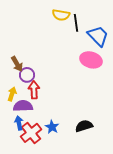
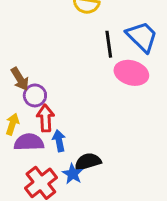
black line: (76, 23) -> (109, 44), moved
blue arrow: (19, 123) -> (59, 141), moved
black semicircle: (84, 126) -> (88, 162), moved

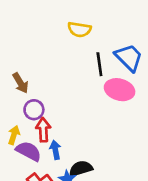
brown arrow: (20, 79) -> (21, 83), moved
purple semicircle: (29, 142) -> (29, 151), turned 30

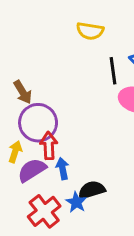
purple circle: (34, 110) -> (38, 123), size x1.6
purple semicircle: (29, 151) -> (32, 170), turned -60

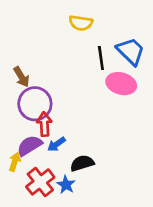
yellow arrow: (15, 152) -> (15, 162), moved
blue arrow: (63, 169) -> (56, 144), turned -114
blue star: (76, 202) -> (66, 185), moved

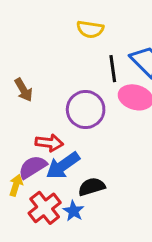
purple circle: (35, 104) -> (86, 110), moved
red arrow: (44, 124) -> (49, 143), turned 100
blue arrow: (56, 144) -> (63, 166), size x1.6

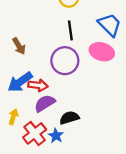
black line: (113, 69) -> (70, 30), moved
blue arrow: (63, 166) -> (20, 82), moved
purple semicircle: (33, 167) -> (45, 103), moved

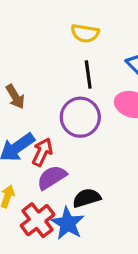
red arrow: (38, 85) -> (42, 152), turned -72
blue star: (56, 136) -> (68, 223), size x1.5

